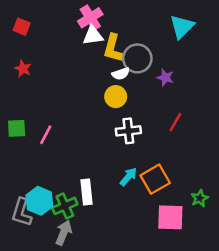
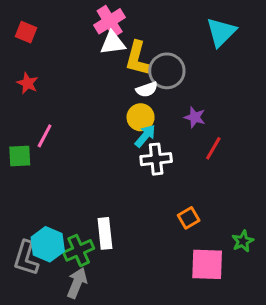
purple star: (165, 78) -> (195, 117), moved
pink line: (46, 135) -> (45, 136), moved
cyan arrow: (128, 177) -> (145, 136), moved
orange square: (155, 179) -> (189, 218), size x0.6

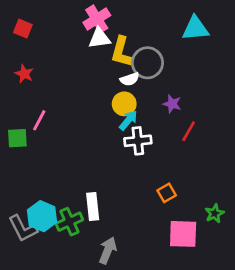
cyan triangle: (221, 32) -> (195, 29), turned 40
gray L-shape: (26, 258) -> (23, 228), turned -44
gray arrow: (77, 283) -> (108, 250), moved

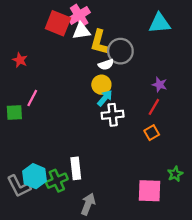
red square: (23, 29) -> (58, 23), moved, size x1.6
purple star: (172, 104) -> (160, 85), moved
orange square: (167, 193) -> (152, 133), moved

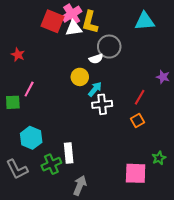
yellow L-shape: (99, 42) -> (90, 22), moved
yellow circle: (101, 85) -> (80, 77), moved
purple star: (160, 85) -> (163, 77), moved
cyan hexagon: (34, 176) -> (31, 138), moved

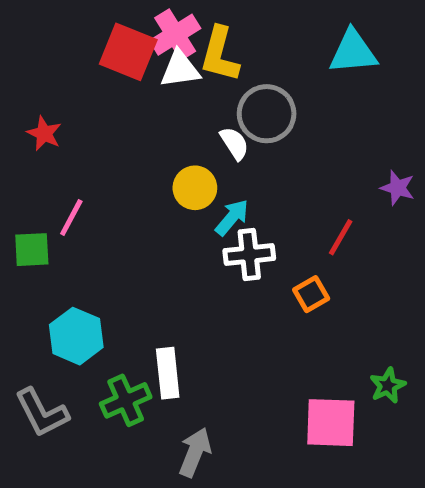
white semicircle: (96, 59) -> (234, 143), turned -104
orange square: (138, 121) -> (311, 294), moved

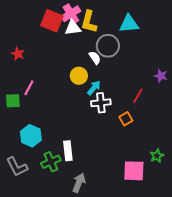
cyan triangle: (353, 52) -> (129, 24), moved

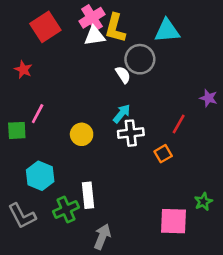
red square: (52, 21) -> (45, 27), moved, turned 35
yellow circle: (79, 76) -> (82, 134), moved

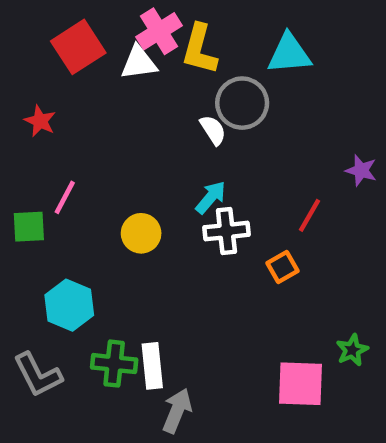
white triangle: (95, 36) -> (139, 63), moved
white rectangle: (88, 195) -> (152, 366), moved
green cross: (66, 209) -> (114, 364), turned 30

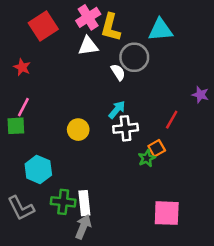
white triangle: (139, 63) -> (88, 46), moved
pink line: (65, 197) -> (23, 107), moved
green star: (352, 350) -> (147, 158), moved
gray arrow: (177, 411) -> (83, 227), moved

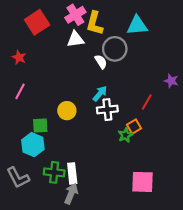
green square: (16, 126) -> (40, 126), moved

